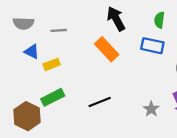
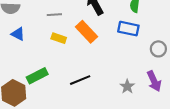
gray line: (59, 30) -> (54, 15), moved
yellow rectangle: (52, 64) -> (59, 38), moved, turned 40

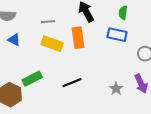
orange rectangle: (87, 32) -> (78, 38), turned 35
yellow rectangle: (59, 38) -> (52, 44), size x1.5

